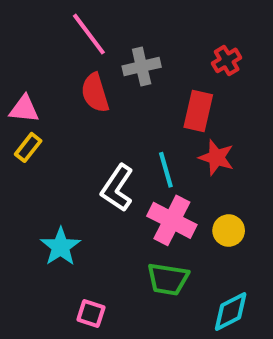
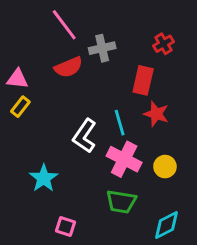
red semicircle: (95, 93) -> (69, 67), turned -96

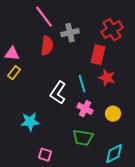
red cross: (164, 44) -> (112, 30), size x1.5
red semicircle: (69, 67) -> (47, 46), turned -60
pink cross: (124, 159) -> (85, 109), size x0.7
cyan star: (44, 178) -> (30, 122), turned 30

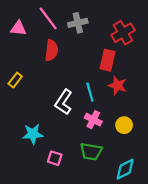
gray cross: (70, 33) -> (78, 23), moved
pink triangle: (12, 54) -> (18, 28), moved
pink square: (45, 155) -> (55, 158), moved

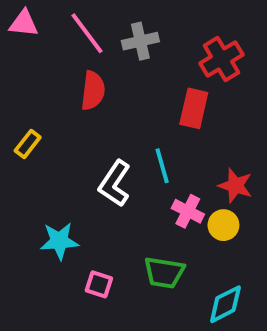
pink triangle: (18, 28) -> (24, 23), moved
red star: (117, 86) -> (235, 186), moved
pink cross: (93, 120) -> (188, 211), moved

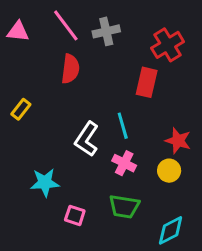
pink triangle: (24, 23) -> (18, 31), moved
pink cross: (188, 211) -> (124, 163), moved

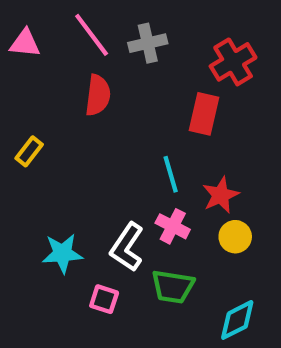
white L-shape: (87, 139) -> (127, 247), moved
red star: (178, 141) -> (221, 195), moved, turned 30

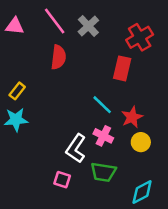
gray cross: (148, 43) -> (88, 26), turned -30
cyan line: (171, 174) -> (102, 105), turned -30
cyan star: (62, 253) -> (16, 120), moved

